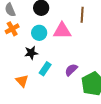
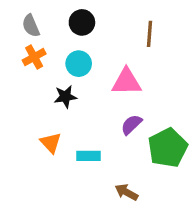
pink triangle: (62, 31) -> (126, 82), moved
cyan rectangle: (45, 69) -> (89, 156), moved, turned 56

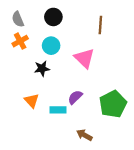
pink triangle: (126, 82) -> (84, 58), turned 45
purple semicircle: (131, 125) -> (75, 97), moved

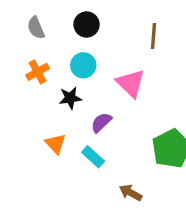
orange cross: (20, 41) -> (38, 72), moved
purple semicircle: (75, 97) -> (101, 122), moved
cyan rectangle: (58, 110) -> (93, 157), turned 42

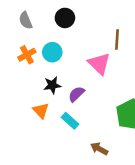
brown line: (153, 36) -> (117, 40), moved
cyan circle: (83, 65) -> (52, 52), moved
black star: (70, 98) -> (52, 85), moved

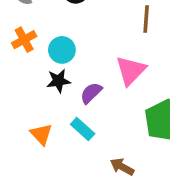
cyan circle: (52, 52) -> (62, 50), moved
pink triangle: (99, 64) -> (131, 71), moved, turned 30
orange triangle: (41, 111) -> (41, 134), moved

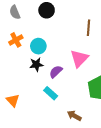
orange triangle: (41, 134) -> (13, 100), moved

